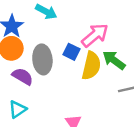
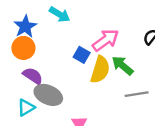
gray ellipse: (42, 59) -> (48, 95), moved, turned -64

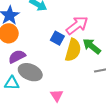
purple semicircle: (33, 76) -> (17, 57), turned -60
cyan triangle: (26, 108) -> (12, 83), turned 35

